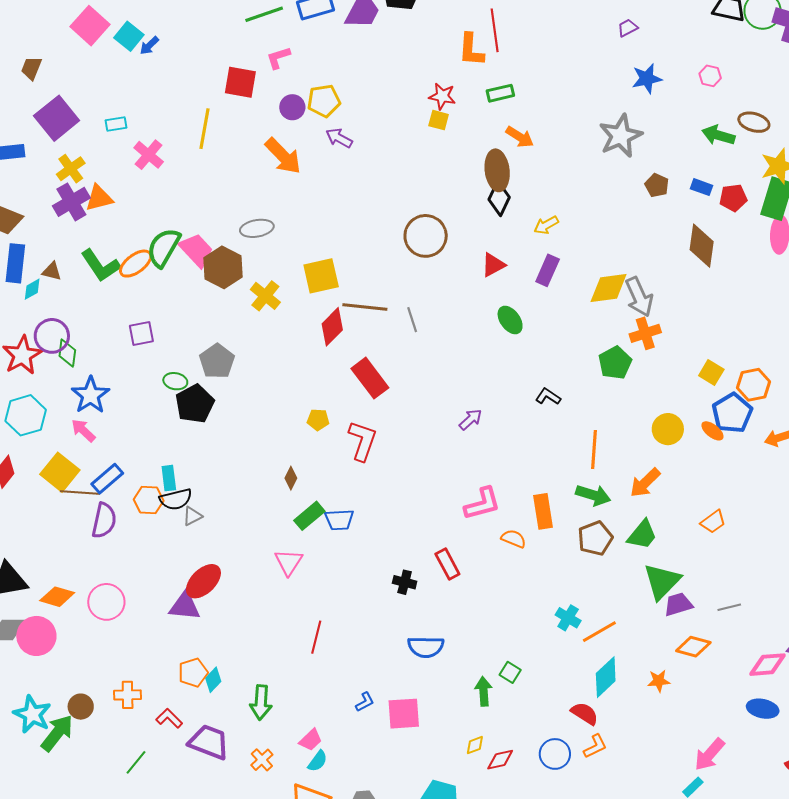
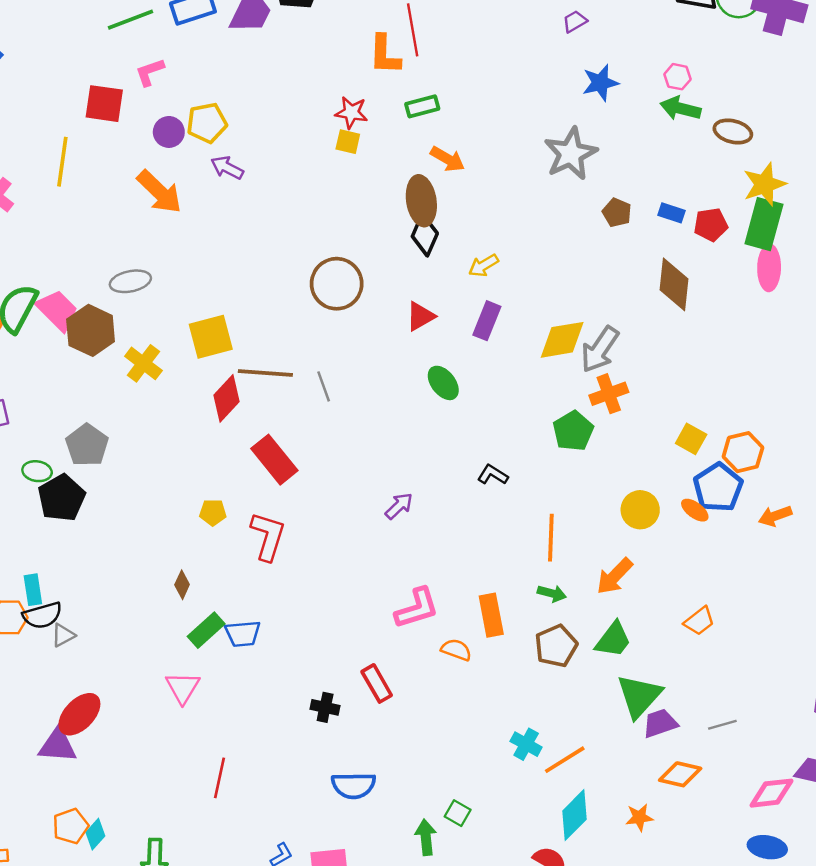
green arrow: (718, 135) -> (680, 108), moved
gray arrow: (639, 297) -> (600, 349), turned 60
green arrow: (593, 495) -> (552, 593), size x0.7

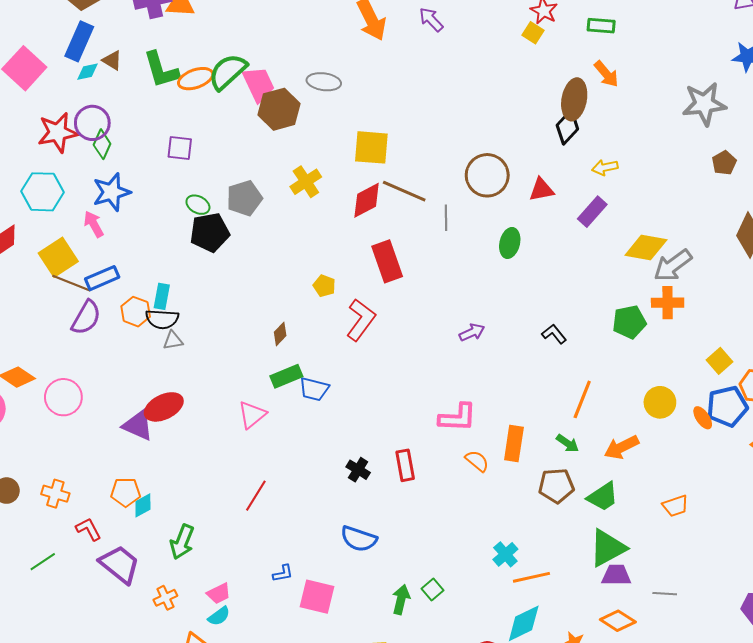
brown circle: (337, 284) -> (487, 175), moved
yellow cross: (143, 363) -> (306, 182), moved
green ellipse: (443, 383) -> (510, 243), moved, turned 32

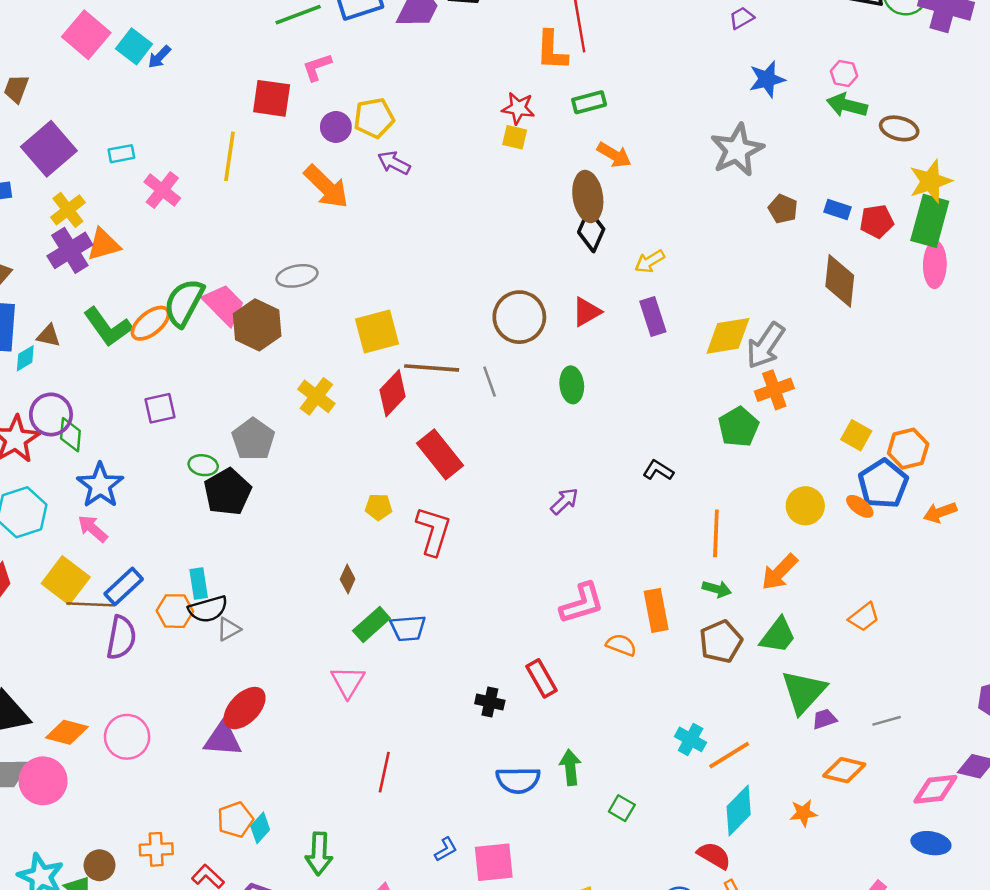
purple rectangle: (592, 212) -> (653, 317), turned -40
purple trapezoid: (616, 575) -> (824, 719), size x0.7
green arrow: (401, 600) -> (570, 767), moved

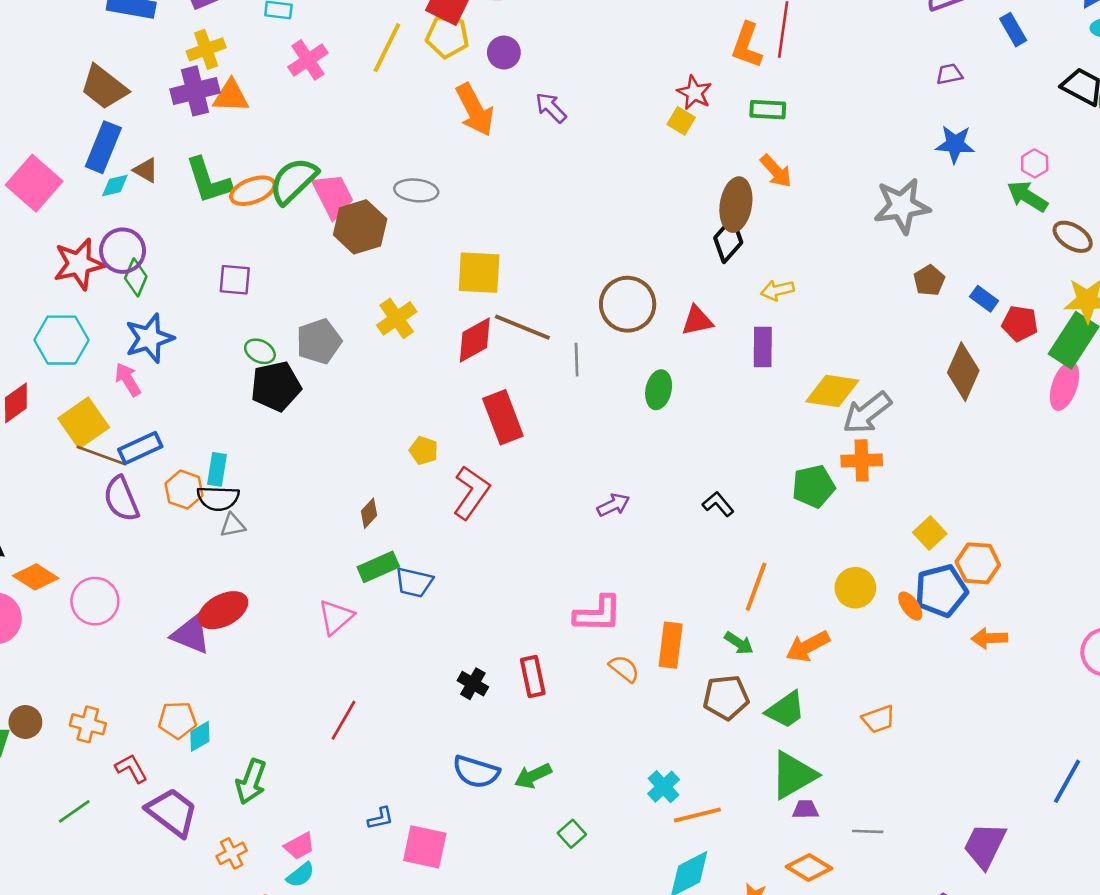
yellow pentagon: (374, 118) -> (447, 37), moved
purple semicircle: (121, 638) -> (121, 499), turned 129
green arrow: (570, 767) -> (533, 776), turned -128

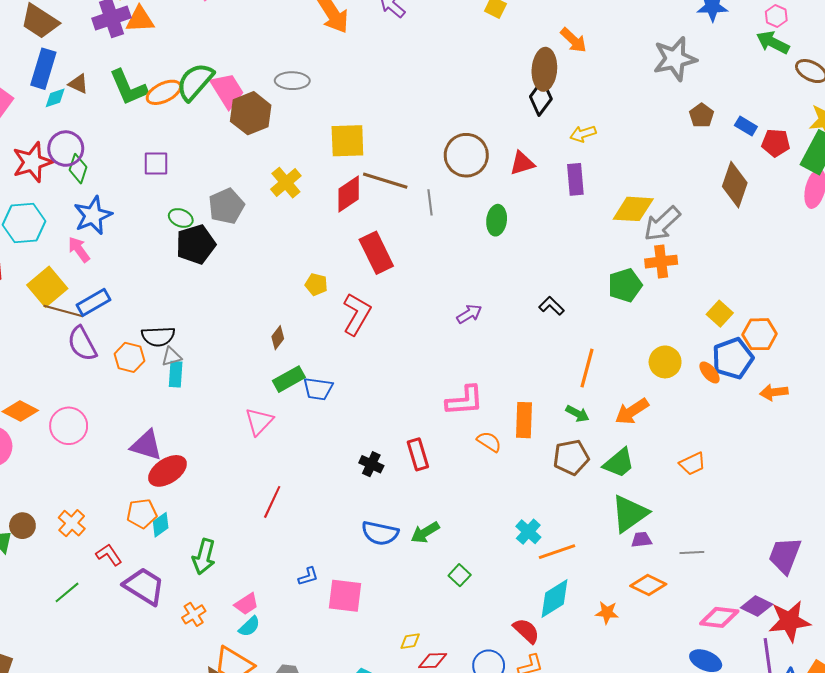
cyan rectangle: (217, 469) -> (176, 374), moved
orange hexagon: (184, 490) -> (129, 357), moved
red ellipse: (223, 610) -> (167, 471), moved
orange cross: (88, 724) -> (72, 523), turned 32

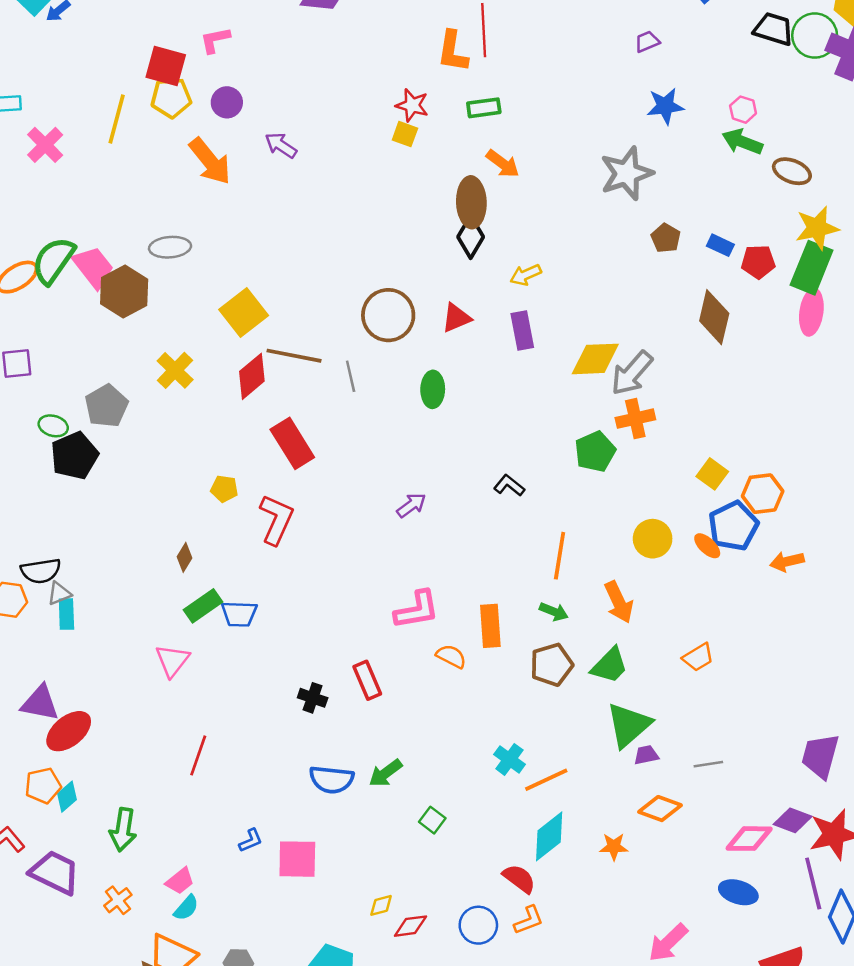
yellow square: (347, 141) -> (244, 313), turned -30
orange arrow: (632, 411) -> (619, 602), turned -76

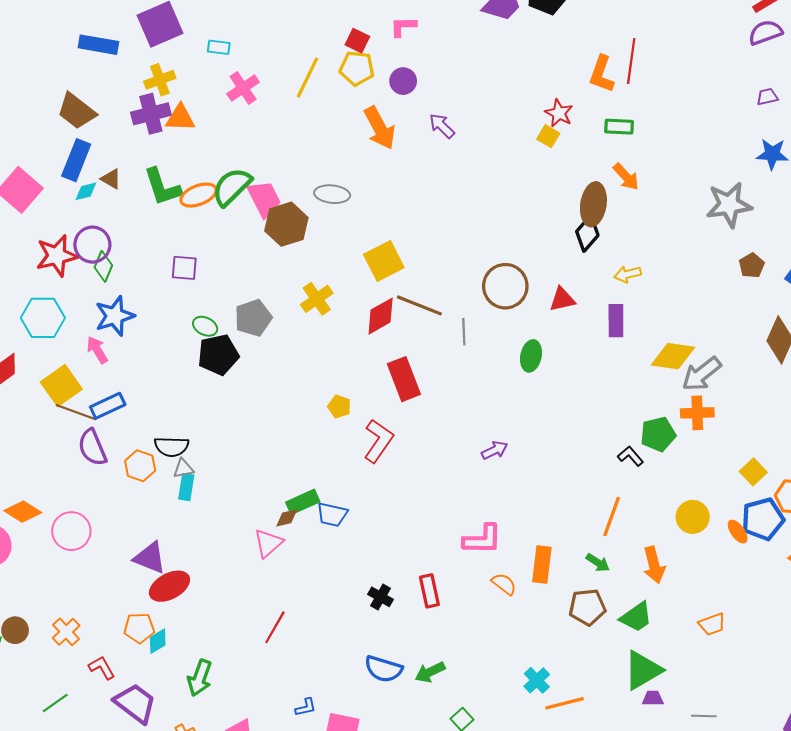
red square: (166, 66) -> (357, 41), size x0.7
black L-shape: (509, 485) -> (630, 456), moved
brown diamond: (185, 557) -> (287, 518), moved, turned 35

